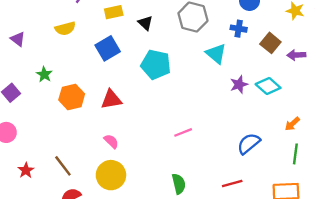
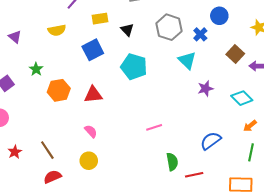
blue cross: (239, 29) -> (200, 34), moved, turned 32
cyan diamond: (268, 86) -> (242, 98), moved
yellow circle: (111, 175) -> (89, 161), size x0.7
green semicircle: (179, 184) -> (172, 162), moved

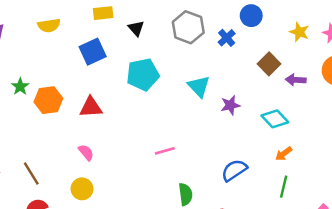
cyan triangle: (187, 60) -> (199, 86), moved
cyan pentagon: (134, 67) -> (143, 74), turned -30
green star: (36, 69) -> (20, 87), moved

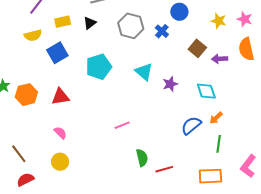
yellow semicircle: (49, 25) -> (33, 35), moved
black triangle: (136, 28) -> (90, 23), moved, turned 40
cyan diamond: (275, 119) -> (206, 91), turned 30
blue semicircle: (234, 170) -> (191, 125), moved

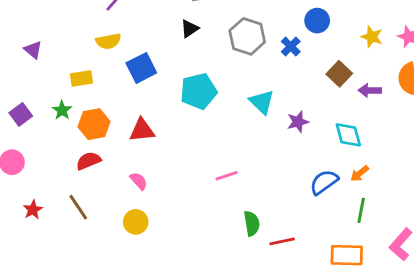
yellow rectangle: (63, 22) -> (82, 78), moved
red semicircle: (25, 180) -> (88, 161), moved

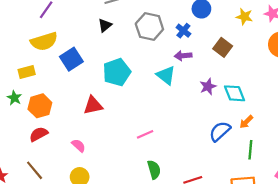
yellow semicircle: (108, 41) -> (44, 41), size x1.4
purple arrow: (370, 90) -> (183, 56), moved
purple star: (298, 122) -> (208, 86), moved
red triangle: (142, 130) -> (93, 105), moved
green semicircle: (252, 223) -> (154, 170), moved

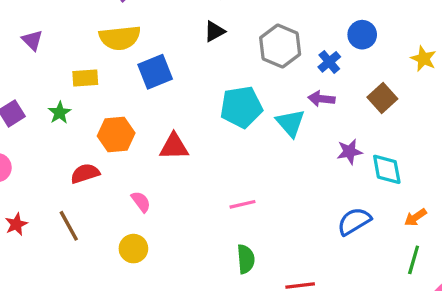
cyan pentagon: (117, 72) -> (241, 107), moved
orange hexagon: (40, 106) -> (116, 134), moved
orange arrow: (246, 122) -> (415, 217), moved
green line: (250, 150) -> (414, 260), moved

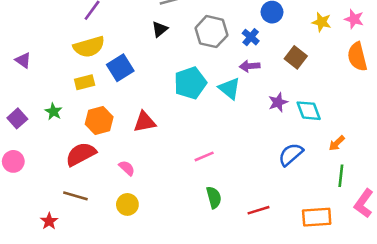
yellow rectangle: (85, 78) -> (85, 82), moved
red semicircle: (85, 173) -> (81, 154), size x1.4
red star: (16, 224) -> (49, 221), moved
brown line: (69, 226) -> (75, 196), turned -35

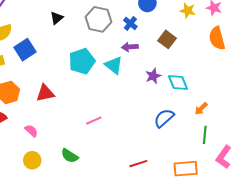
green semicircle: (214, 197) -> (70, 156), moved, turned 138

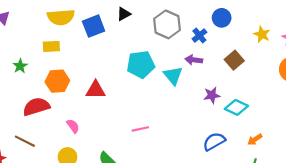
blue square: (25, 50) -> (94, 26), moved
cyan diamond: (178, 83) -> (236, 107), turned -55

